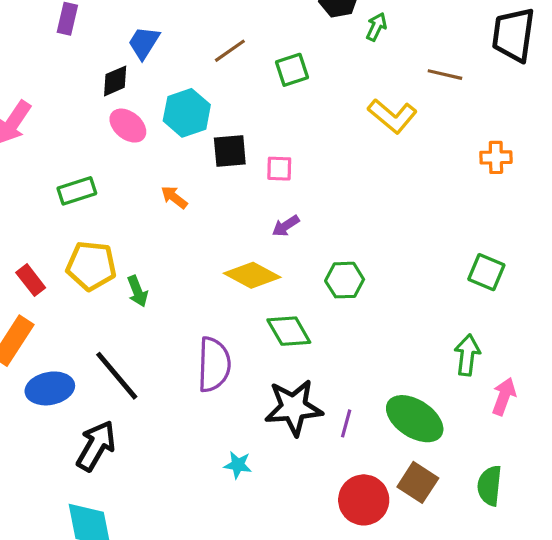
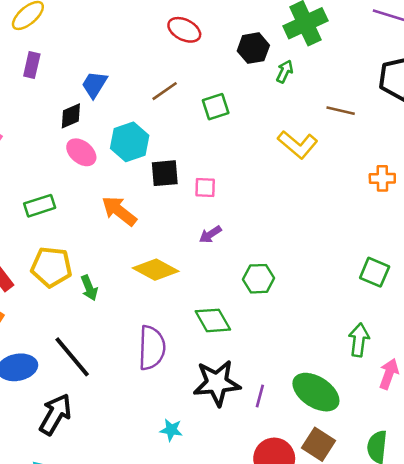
orange arrow: (174, 197) -> (119, 211), size x1.6
yellow diamond: (252, 275) -> (156, 270), moved

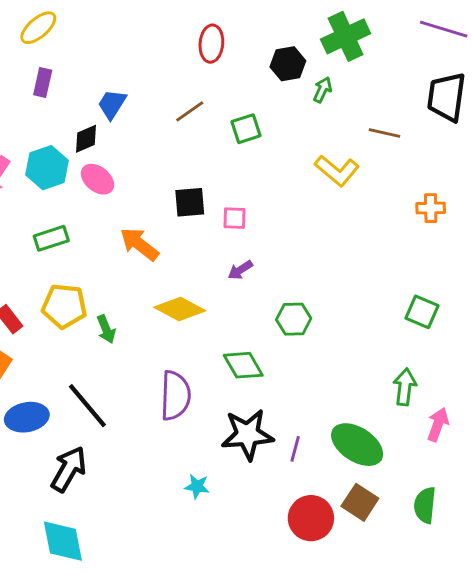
red ellipse: (184, 30) -> (211, 44), turned 68
cyan hexagon: (130, 142) -> (47, 168), moved

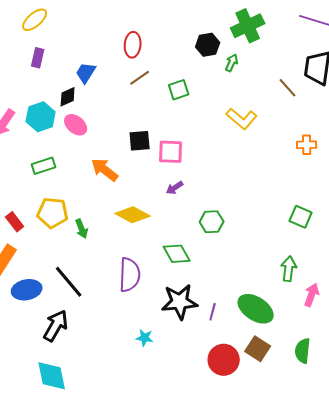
red ellipse: (211, 44) -> (133, 45), moved
brown line: (385, 133) -> (288, 88), moved, turned 35
pink square: (234, 218) -> (171, 152), size x1.5

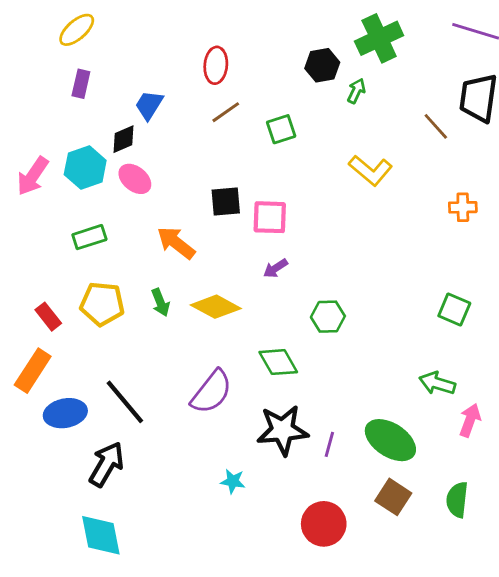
green arrow: (82, 229) -> (160, 302), moved
green arrow: (289, 269) -> (437, 383), turned -80
purple semicircle: (130, 275) -> (212, 392), turned 36
red circle: (224, 360) -> (324, 524), moved

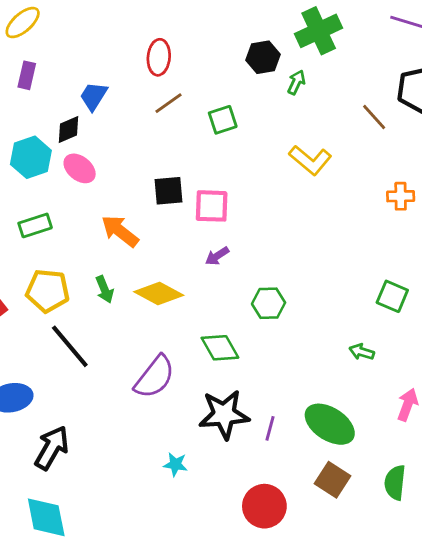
green arrow: (437, 383) -> (362, 352), moved, size x0.7
black line: (125, 402) -> (70, 346), moved

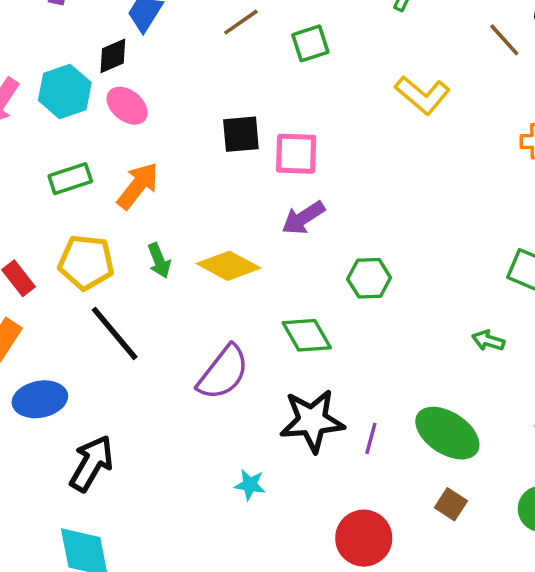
orange arrow: (120, 231) -> (138, 186), moved, turned 90
purple arrow: (217, 256) -> (303, 218), size x1.4
brown square: (332, 480) -> (451, 504), size x0.7

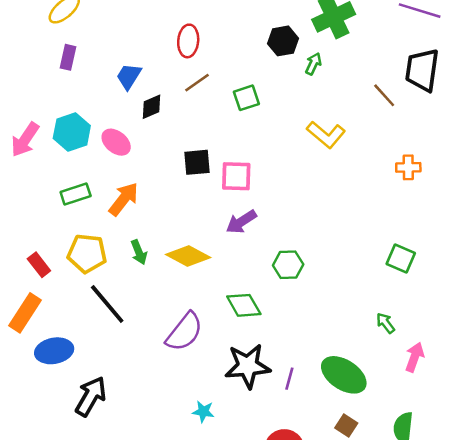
black diamond: (113, 56) -> (152, 107), moved
green arrow: (488, 341) -> (386, 323), moved, turned 35

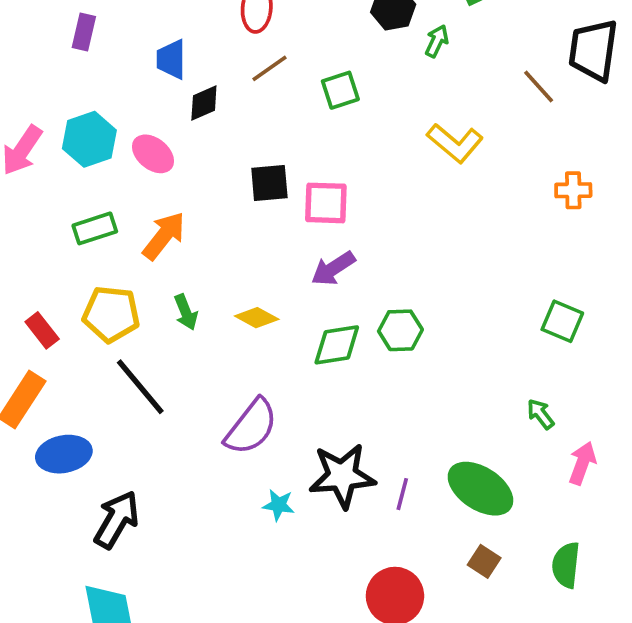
blue trapezoid: (129, 76) -> (171, 59), turned -32
yellow diamond: (188, 256) -> (257, 318), size x0.7
green diamond: (244, 305) -> (337, 345), moved, turned -69
cyan star: (203, 412) -> (279, 505), moved

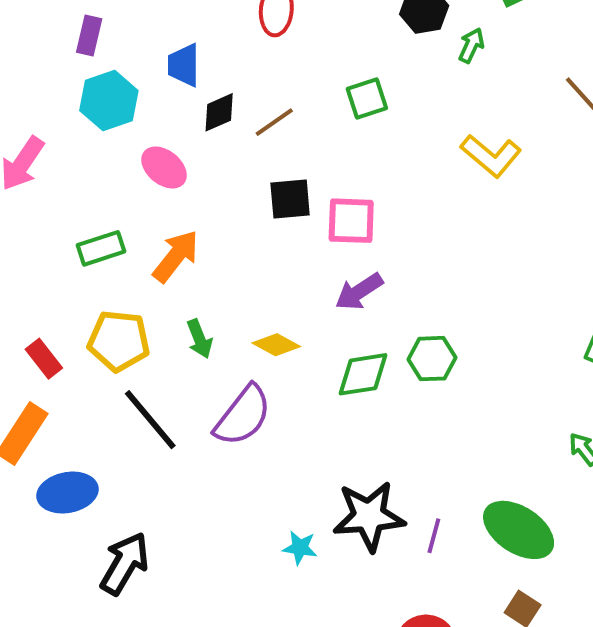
brown line: (269, 68) -> (274, 122), moved
cyan hexagon: (89, 139) -> (109, 101), moved
purple semicircle: (251, 427) -> (243, 416), moved

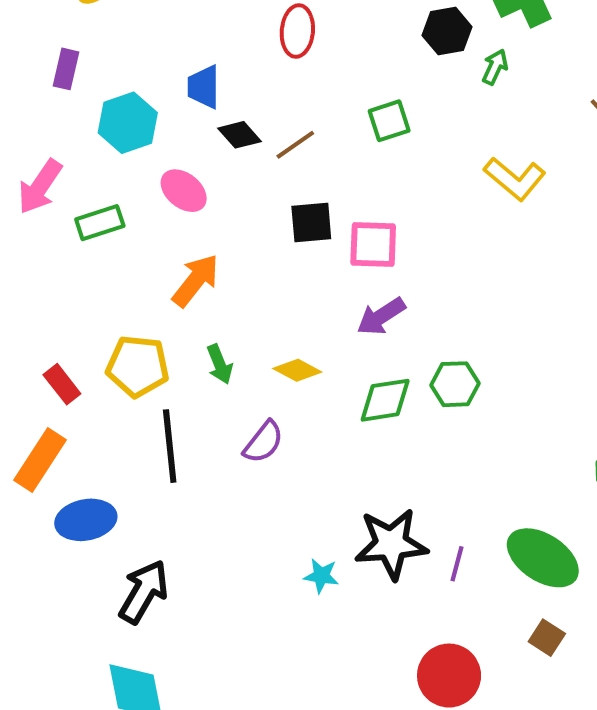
purple rectangle: (89, 36) -> (66, 69), moved
black diamond: (219, 112) -> (239, 135), turned 72
green rectangle: (101, 248) -> (100, 223), moved
purple semicircle: (243, 416) -> (263, 442), size x0.7
black line: (150, 420) -> (170, 446), turned 34

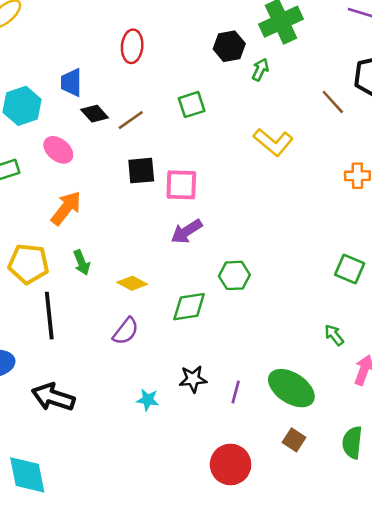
yellow diamond: (297, 370) -> (132, 283), moved
green diamond: (385, 400) -> (189, 307), moved
purple semicircle: (263, 442) -> (126, 331), moved
black star: (391, 544) -> (193, 379), size x0.6
black arrow: (144, 592) -> (53, 397), moved, turned -102

